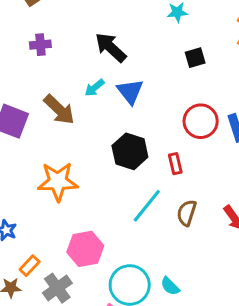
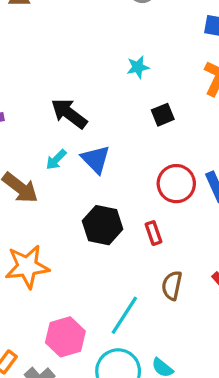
cyan line: (147, 206) -> (124, 315), moved

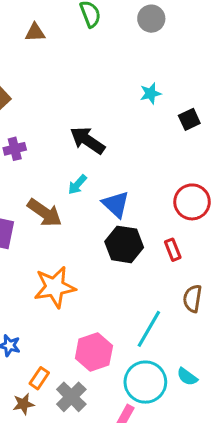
black square: (163, 115) -> (189, 119), moved
blue triangle: (96, 159) -> (116, 204), moved

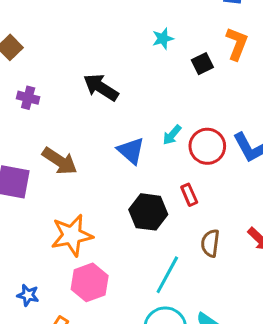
purple cross: (15, 149) -> (28, 98), turned 30
cyan arrow: (77, 185) -> (172, 135), moved
black hexagon: (124, 244) -> (148, 212), moved
pink hexagon: (94, 352) -> (90, 282), moved

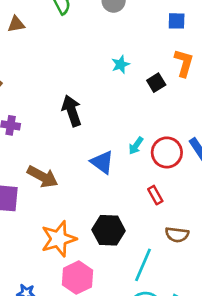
black arrow: (101, 87) -> (72, 111), turned 44
black hexagon: (148, 212) -> (109, 230), moved
brown semicircle: (210, 243) -> (177, 235), turned -85

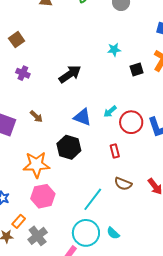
black arrow: (72, 111) -> (70, 74), turned 60
blue triangle: (102, 162) -> (82, 117), turned -30
brown arrow: (42, 177) -> (36, 116), size x0.6
black hexagon: (109, 230) -> (69, 147), moved

